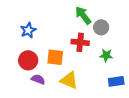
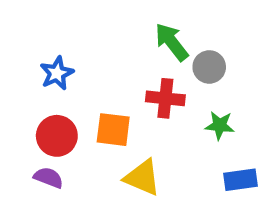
purple semicircle: (38, 79) -> (48, 178), moved

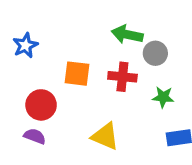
green arrow: (172, 42) -> (127, 34), turned -40
blue star: (57, 73) -> (25, 45), moved
orange square: (113, 130) -> (77, 74), moved

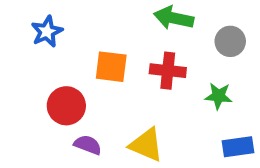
gray circle: (155, 53) -> (230, 41), moved
purple semicircle: (35, 136) -> (88, 145), moved

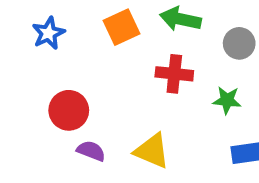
orange square: (111, 67) -> (122, 27), moved, turned -32

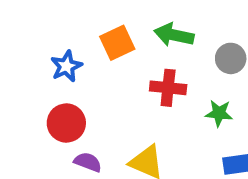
blue star: (48, 33) -> (66, 66), moved

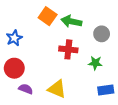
orange square: (117, 43) -> (48, 16), moved, turned -30

